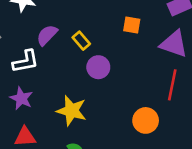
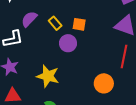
orange square: (132, 25) -> (79, 24), moved

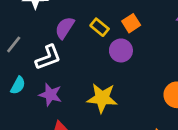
orange square: (79, 24) -> (131, 23), turned -32

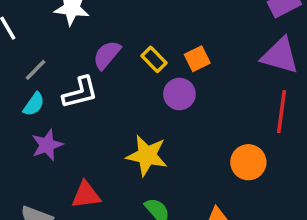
cyan semicircle: (18, 85) -> (34, 104), moved
purple star: (50, 95) -> (47, 145), moved, turned 30

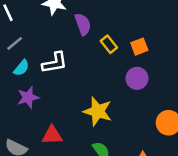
purple semicircle: (107, 55) -> (83, 24), moved, turned 115
gray line: (35, 70) -> (15, 43), moved
purple circle: (179, 94) -> (137, 78), moved

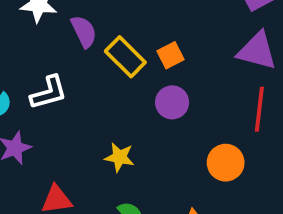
yellow rectangle: (109, 44) -> (125, 57), size x1.5
yellow star: (98, 111) -> (119, 157), size x0.7

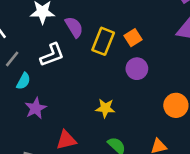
yellow rectangle: (125, 57) -> (103, 41), turned 72
white L-shape: (49, 93) -> (52, 55), moved

